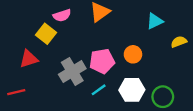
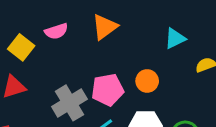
yellow square: (46, 34) -> (21, 47), moved

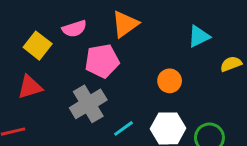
pink pentagon: (108, 90) -> (102, 61), moved

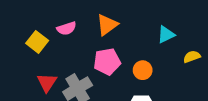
pink pentagon: (102, 61) -> (107, 62), moved
red triangle: (30, 87) -> (47, 82), moved, turned -40

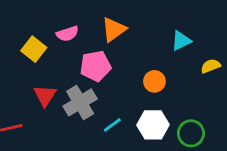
pink pentagon: (107, 62) -> (96, 66), moved

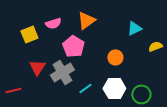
yellow square: (34, 49) -> (29, 34), turned 30
pink pentagon: (96, 66) -> (73, 46), turned -30

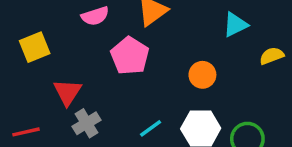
yellow square: (29, 34) -> (35, 47), moved
gray cross: (62, 72) -> (87, 123), moved, size x0.7

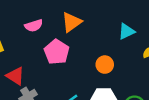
red triangle: (67, 92) -> (15, 76), turned -30

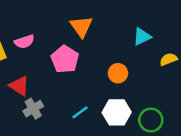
orange triangle: (72, 22) -> (81, 26), turned -30
pink semicircle: (34, 26) -> (24, 42), moved

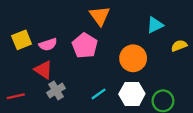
pink semicircle: (24, 42) -> (48, 44), moved
orange circle: (118, 73) -> (133, 58), size x1.5

